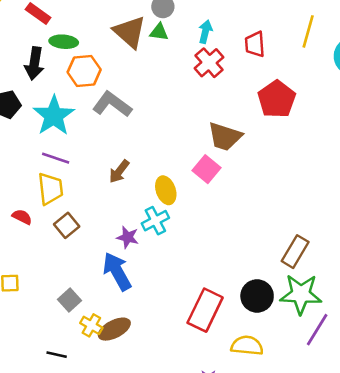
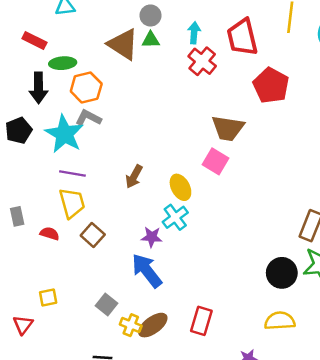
red trapezoid: (255, 44) -> (242, 37), size x1.5
gray L-shape: (112, 104) -> (88, 118), moved, size x0.7
red rectangle: (205, 310) -> (201, 321), moved, size x0.7

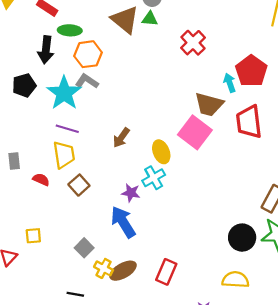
cyan arrow: (194, 33) -> (230, 83), moved, turned -30
red trapezoid: (242, 37) -> (249, 122), moved
pink square: (216, 161) -> (195, 132), size x1.4

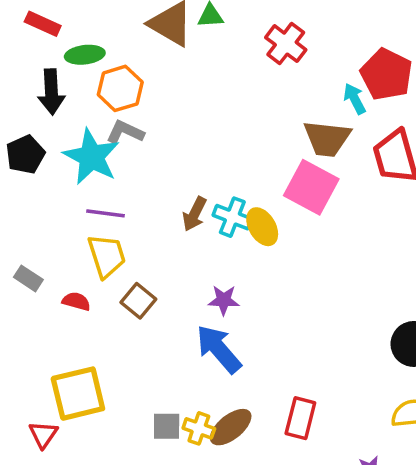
gray rectangle: (14, 161) -> (28, 278), turned -42
cyan cross: (154, 178) -> (232, 217), moved, turned -30
yellow square: (33, 236) -> (78, 394), size x2.0
gray square: (84, 248) -> (167, 426), moved, turned -36

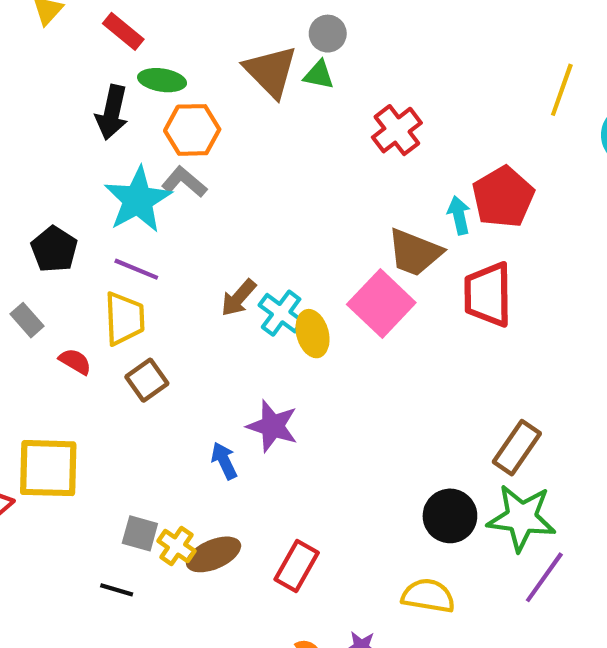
black pentagon: (25, 154) -> (54, 249), moved, turned -30
purple star: (224, 300) -> (272, 426), moved, size x1.4
blue arrow: (219, 349) -> (224, 461), size x0.6

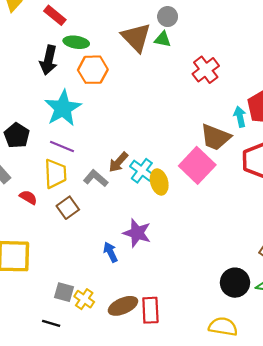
gray L-shape: (184, 182) -> (96, 178), moved
brown ellipse: (214, 554) -> (123, 306), moved
red rectangle: (297, 566) -> (150, 310), turned -32

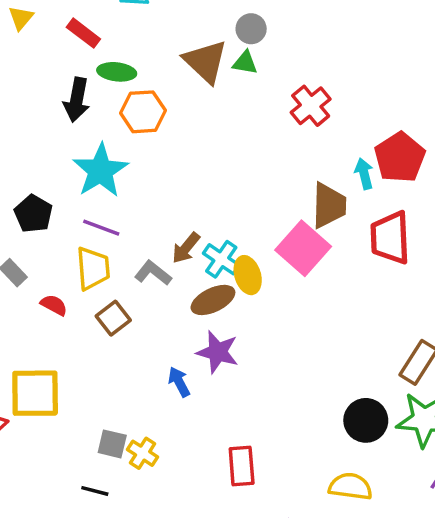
brown trapezoid: (215, 137) -> (329, 205), turned -108
brown ellipse: (123, 306) -> (213, 300), moved

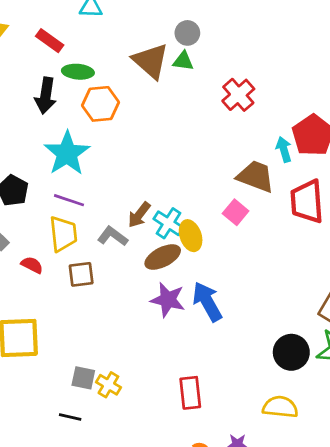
brown trapezoid: (329, 205) -> (256, 176), turned -69
pink square: (303, 248) -> (236, 212), size x0.6
brown square: (113, 318) -> (81, 274), turned 32
blue arrow: (179, 382) -> (207, 302), moved, size x1.6

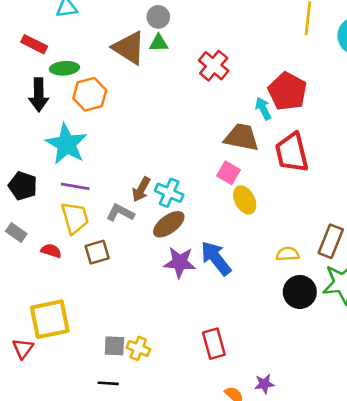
yellow ellipse: (191, 236) -> (245, 200), moved
yellow semicircle: (280, 407) -> (288, 254), moved, size x0.7

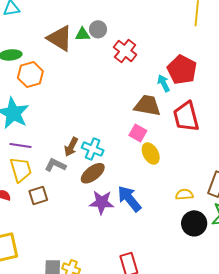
gray circle: (158, 17) -> (98, 29), moved

